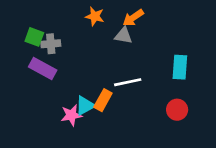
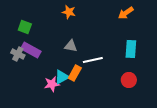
orange arrow: (133, 18) -> (126, 13), moved
gray triangle: (124, 36) -> (71, 46), moved
gray cross: (51, 44) -> (18, 54), moved, turned 32

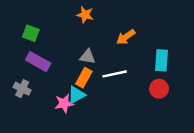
orange arrow: (126, 13) -> (126, 37), moved
gray cross: (18, 54) -> (22, 89), moved
orange rectangle: (75, 73) -> (84, 78), moved
red circle: (129, 80) -> (159, 89), moved

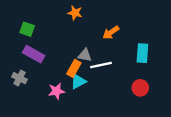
gray triangle: (88, 57) -> (85, 55), moved
red circle: (159, 89) -> (140, 88), moved
cyan triangle: (76, 95) -> (78, 81), moved

